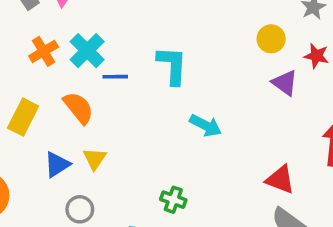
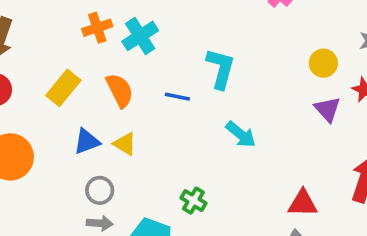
blue line: (115, 77) -> (177, 97), moved
yellow triangle: (95, 159) -> (125, 144), turned -45
red triangle: (280, 180) -> (303, 203), turned -32

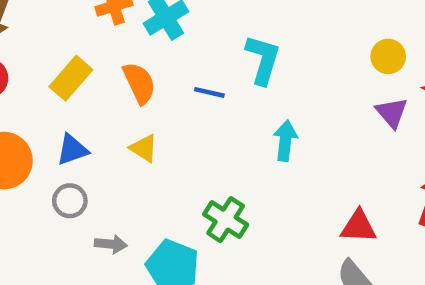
cyan arrow: (241, 135) -> (285, 141), turned -124
blue triangle: (87, 142) -> (72, 150), moved
gray circle: (100, 190) -> (70, 201), moved
green cross: (193, 201) -> (226, 220), size x1.4

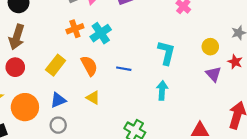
cyan L-shape: (263, 60) -> (166, 53), moved

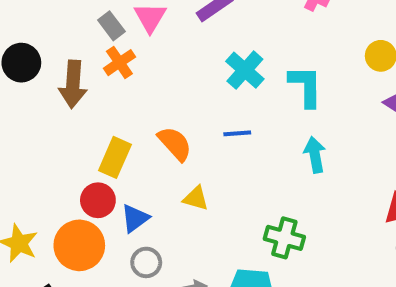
orange cross: (75, 29) -> (119, 63), moved
cyan cross: (101, 33) -> (245, 70), moved
brown arrow: (17, 37) -> (73, 84), moved
red circle: (15, 67) -> (98, 200), moved

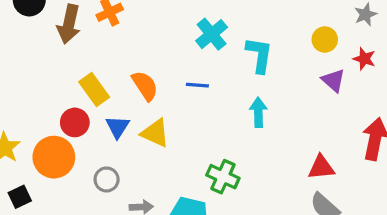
yellow rectangle: (115, 157) -> (94, 89), turned -68
yellow triangle: (196, 198) -> (155, 133), size x1.4
blue triangle: (135, 218) -> (117, 127), moved, turned -30

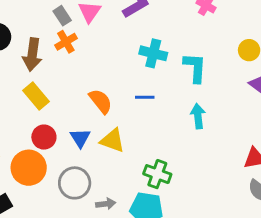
cyan cross: (212, 34) -> (153, 53), turned -32
yellow rectangle: (94, 89) -> (36, 96), moved
green cross: (223, 177) -> (157, 174), moved
gray circle: (107, 179) -> (75, 183), size x1.5

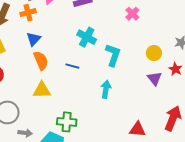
blue triangle: (80, 138) -> (34, 39), moved
yellow triangle: (112, 141) -> (42, 90), turned -36
green cross: (157, 174) -> (67, 122), turned -30

